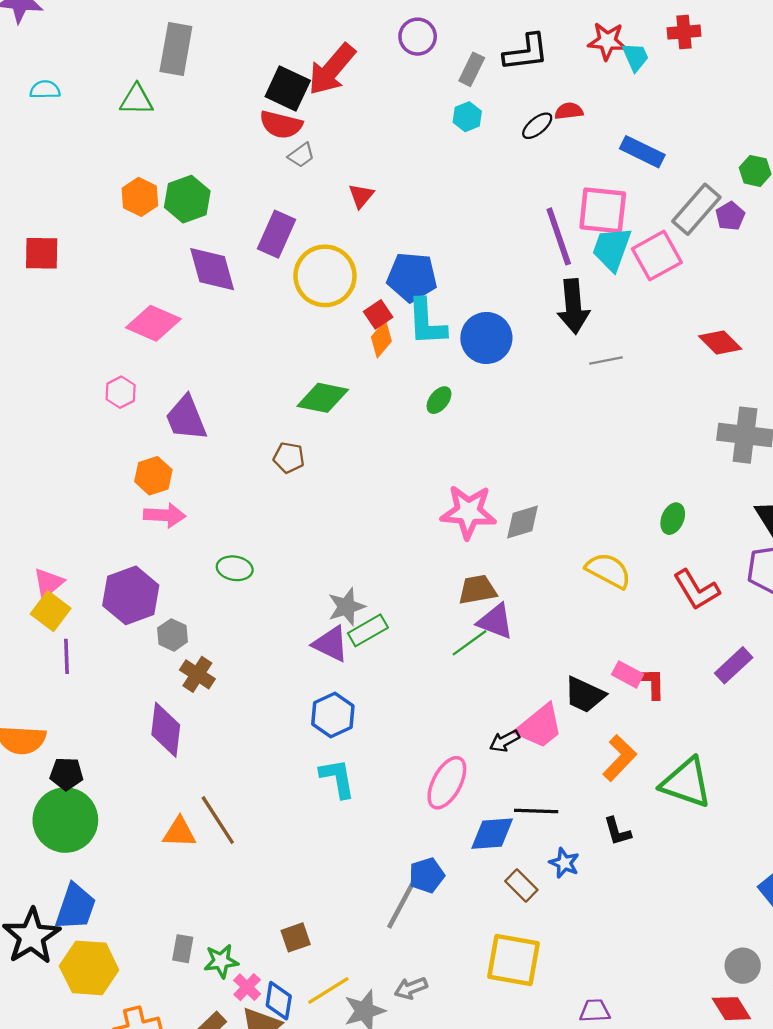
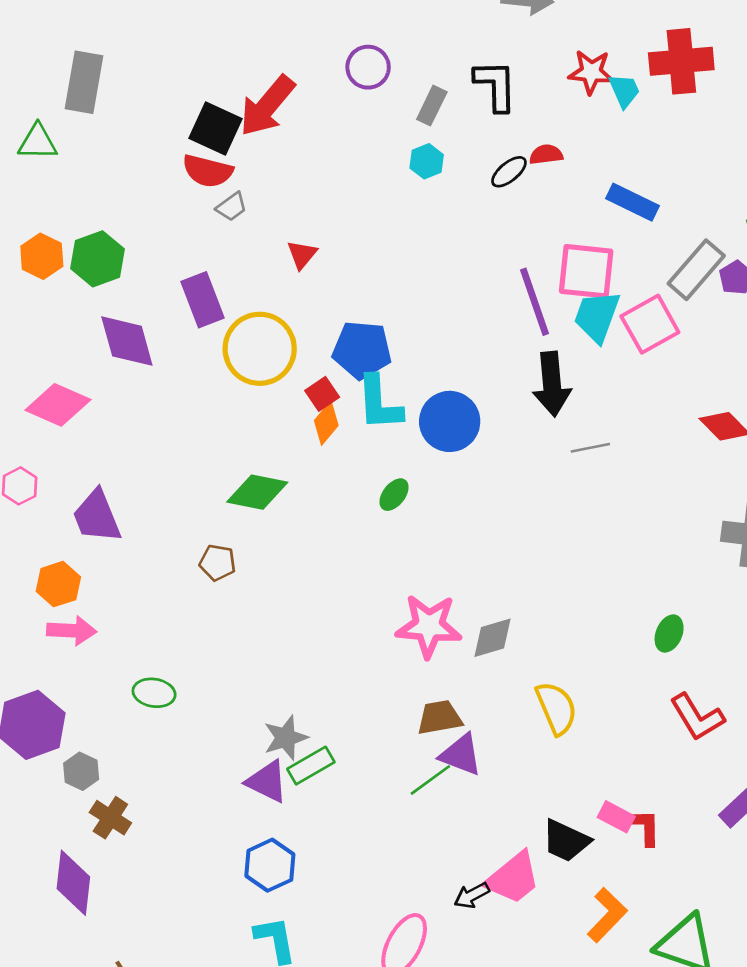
red cross: (684, 32) -> (681, 61), size x1.6
black L-shape: (526, 52) -> (496, 85), turned -84
purple rectangle: (276, 234) -> (203, 300), turned -45
yellow semicircle: (608, 571) -> (556, 708), moved, turned 39

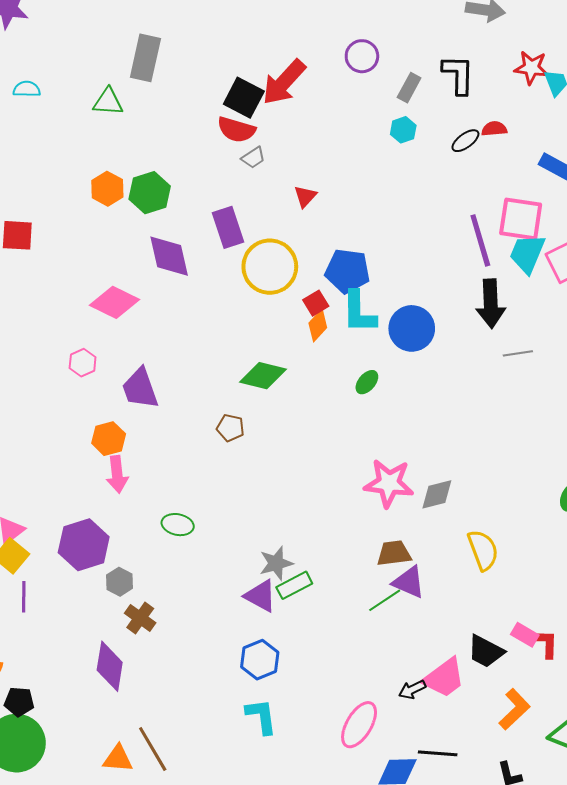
pink arrow: (72, 631) -> (117, 474), turned 78

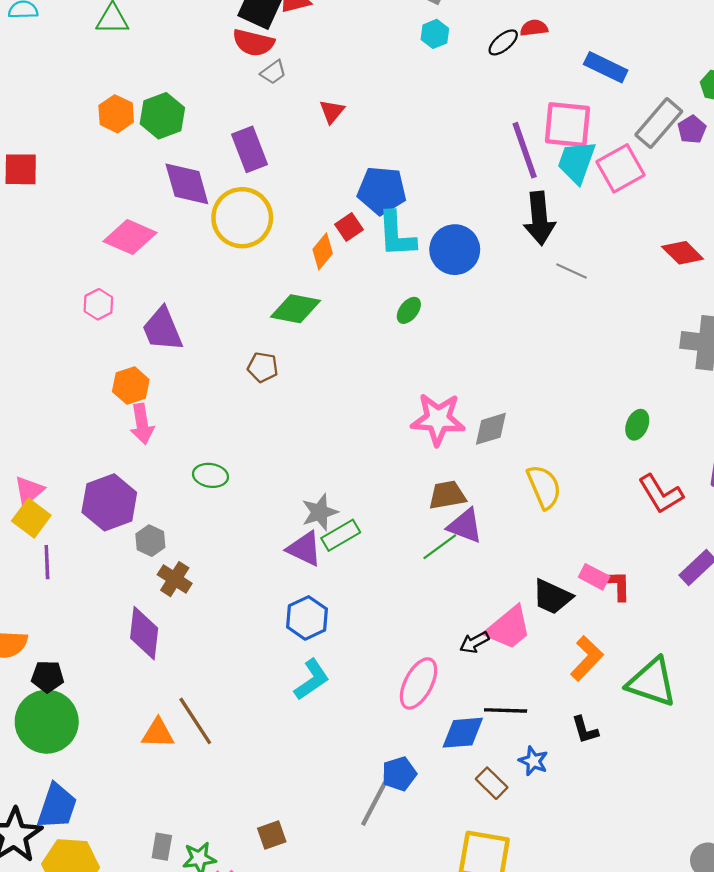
yellow circle: (270, 267) -> (242, 218), moved
orange diamond: (318, 325) -> (323, 251), moved
gray line: (518, 353) -> (572, 271), turned 36
cyan L-shape: (261, 716) -> (312, 680), turned 66

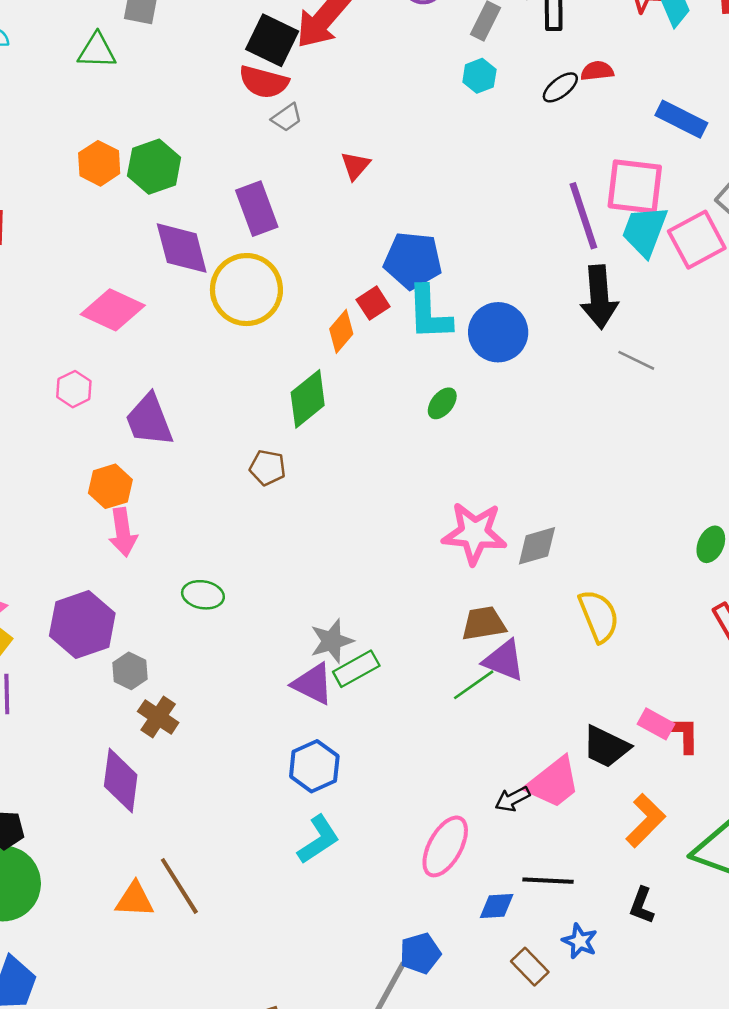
green diamond: (295, 309) -> (308, 399), turned -51
black L-shape: (585, 730) -> (642, 905), turned 36
blue diamond: (463, 733) -> (497, 906), size x0.7

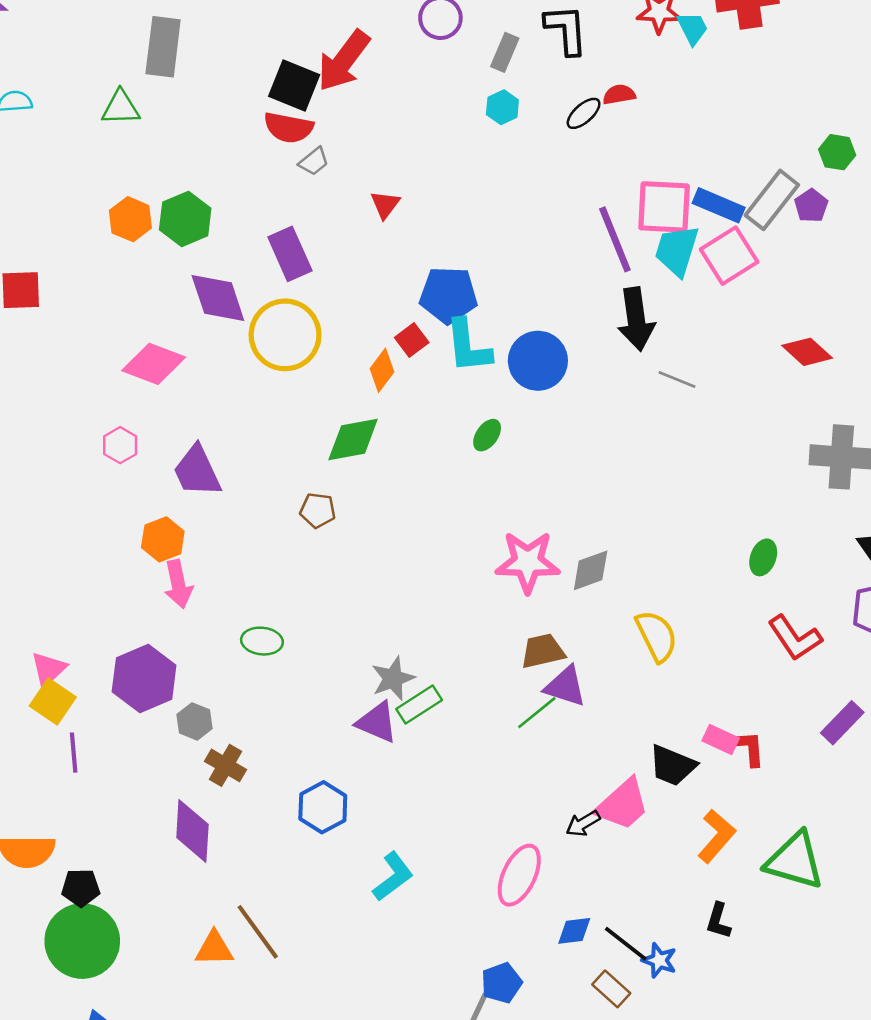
blue rectangle: (681, 119) -> (719, 205), moved
green diamond: (308, 399) -> (353, 439), turned 32
blue hexagon: (314, 766) -> (323, 807), moved
black line: (548, 881) -> (626, 944), moved, turned 39

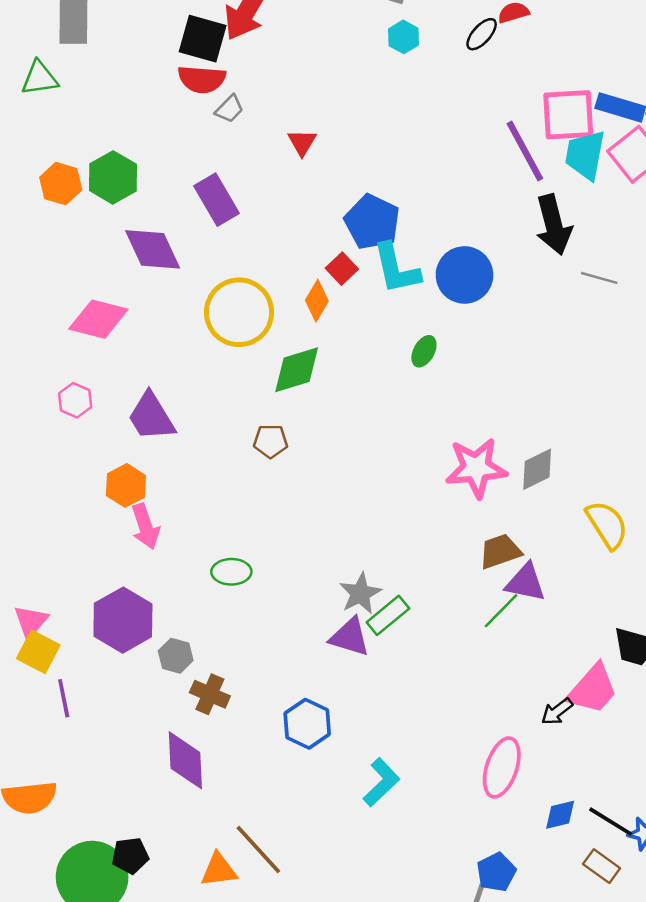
blue pentagon: (448, 295) -> (372, 222), turned 30
yellow circle: (285, 335) -> (239, 312), moved
black pentagon: (81, 888) -> (130, 856), moved

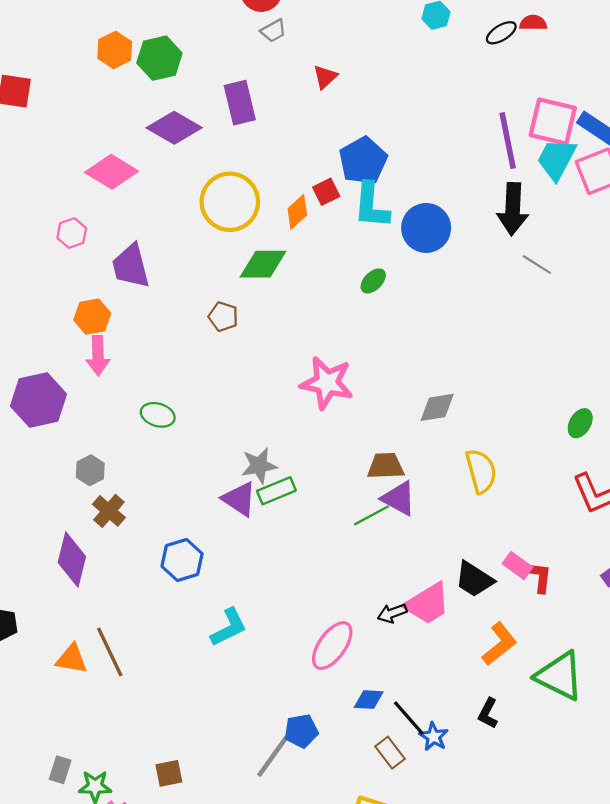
purple diamond: (153, 249) -> (174, 128), turned -52
pink star: (476, 468) -> (327, 383), moved
purple hexagon: (123, 620) -> (39, 400), moved

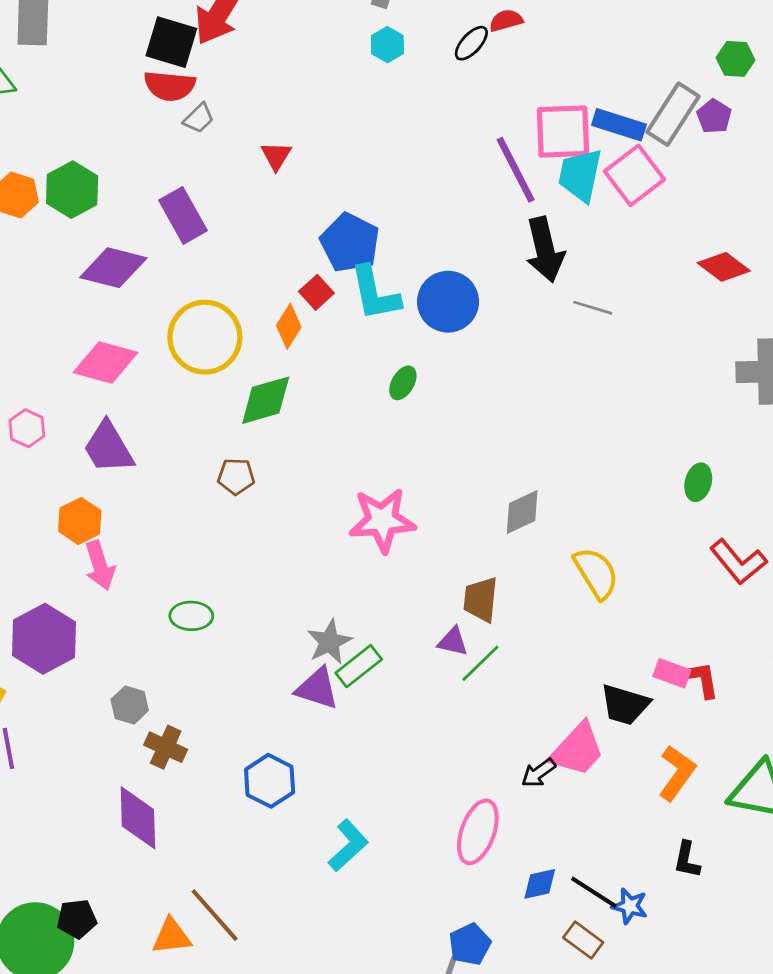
pink diamond: (112, 172) -> (105, 362), moved
brown trapezoid: (386, 466) -> (481, 599), turned -66
purple triangle: (399, 498) -> (453, 642), moved, size x0.7

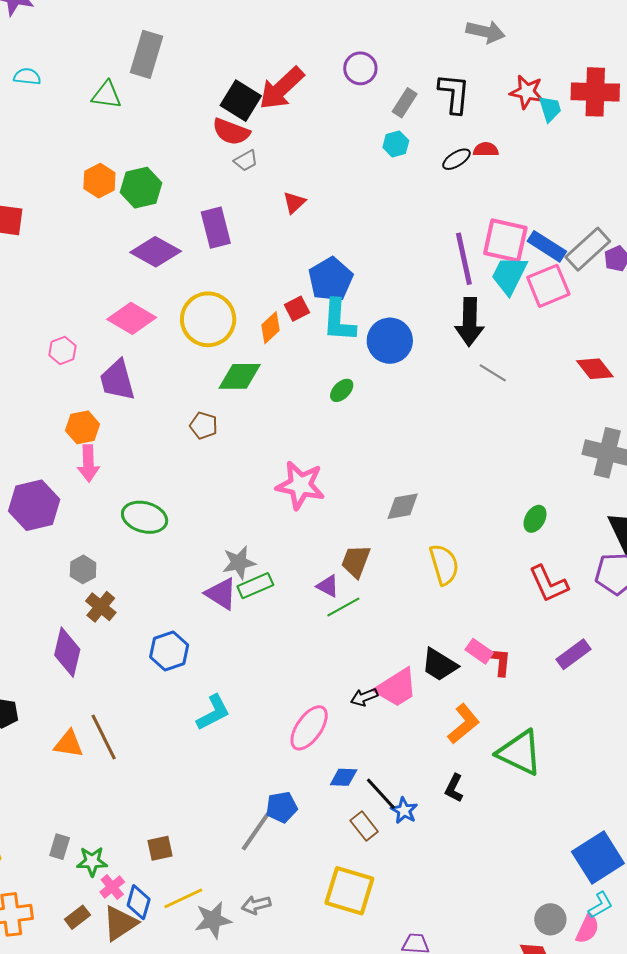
green ellipse: (191, 616) -> (145, 517), size x1.4

